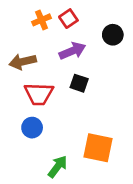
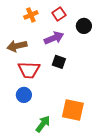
red square: (68, 19) -> (59, 14), moved

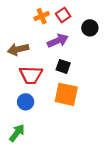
orange cross: (31, 15) -> (42, 16), moved
orange square: (73, 110) -> (66, 94), moved
green arrow: (43, 124) -> (17, 133), moved

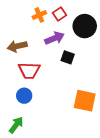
black circle: (90, 28) -> (85, 26), size x1.5
black square: (63, 66) -> (68, 57), moved
orange square: (66, 94) -> (85, 101), moved

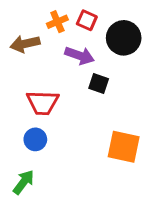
red square: (59, 14) -> (87, 20), turned -32
purple arrow: (54, 38) -> (79, 56), turned 42
brown arrow: (17, 46) -> (25, 44), moved

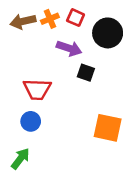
brown arrow: (25, 44) -> (23, 21), moved

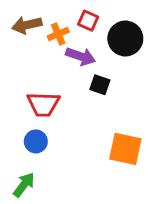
orange cross: (50, 19) -> (58, 34), moved

